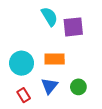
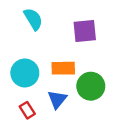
cyan semicircle: (49, 17) -> (33, 19), moved
green circle: (78, 87) -> (91, 86), moved, size x1.5

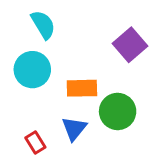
purple square: (85, 31) -> (130, 45), moved, turned -35
cyan circle: (25, 73) -> (32, 70), moved

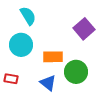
blue triangle: (74, 129) -> (48, 83), turned -30
red rectangle: (35, 142) -> (11, 79), moved, turned -48

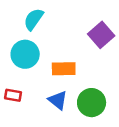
cyan semicircle: (28, 16) -> (34, 19), turned -114
green circle: (76, 72) -> (92, 103), moved

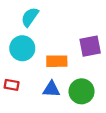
purple square: (101, 35) -> (90, 46), moved, turned 30
blue triangle: (58, 100) -> (51, 89), turned -36

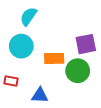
blue triangle: (51, 89) -> (40, 95), moved
green circle: (82, 91) -> (78, 71), moved

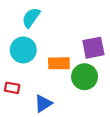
blue triangle: (40, 95) -> (43, 103), turned -36

